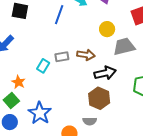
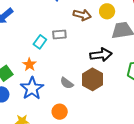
brown arrow: (86, 55) -> (82, 15), moved
orange star: (18, 82) -> (29, 65), moved
gray semicircle: (90, 121) -> (67, 83), moved, turned 32

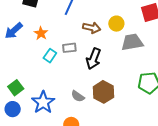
black arrow: (101, 55) -> (93, 59), moved, turned 120
orange star: (29, 65) -> (41, 33), moved

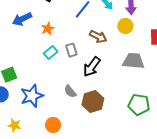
yellow circle: (116, 24) -> (125, 26), moved
gray rectangle: (69, 48) -> (71, 50), turned 64
gray semicircle: (78, 96) -> (70, 91), moved

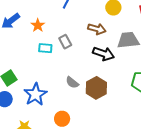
brown arrow: (98, 36) -> (97, 29), moved
cyan rectangle: (51, 52) -> (45, 48), turned 56
black arrow: (92, 67) -> (103, 54), moved, turned -95

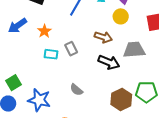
brown hexagon: (96, 88) -> (121, 99), moved
blue star: (35, 94) -> (39, 100), turned -30

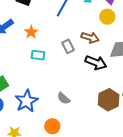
gray rectangle: (71, 49) -> (68, 46), moved
gray semicircle: (76, 90) -> (64, 98), moved
blue star: (39, 100) -> (27, 101), turned 30

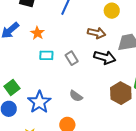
gray rectangle: (68, 46) -> (72, 58), moved

